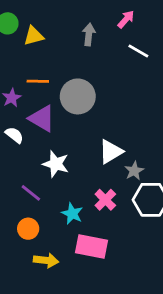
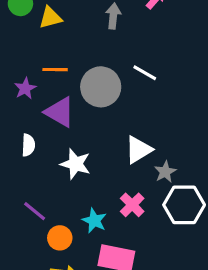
white line: (138, 51) -> (145, 73), moved
white semicircle: (14, 135) -> (28, 145), moved, turned 54
purple line: (31, 193) -> (35, 211), moved
orange circle: (28, 229) -> (60, 238), moved

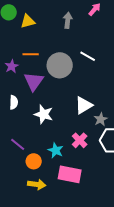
purple triangle: (60, 112) -> (34, 81), turned 35

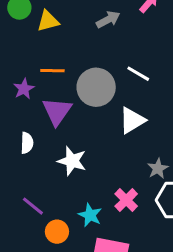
gray arrow: (68, 20) -> (108, 20), turned 56
white triangle: (84, 105) -> (132, 120), moved

